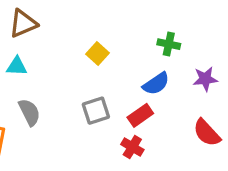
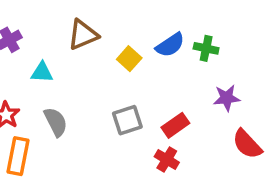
brown triangle: (23, 23) -> (83, 35), moved
purple star: (205, 79) -> (227, 98), moved
blue semicircle: (156, 84) -> (170, 45), moved

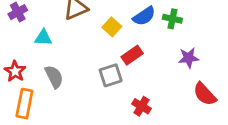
red rectangle: (175, 125) -> (132, 55), moved

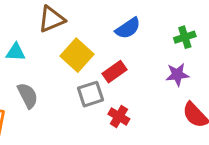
green cross: (172, 19) -> (185, 37), moved, turned -30
yellow square: (112, 27) -> (77, 55), moved, size x1.5
red cross: (141, 106) -> (119, 116), moved

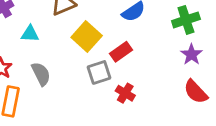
green cross: (185, 37) -> (186, 20), size x1.4
purple star: (177, 75) -> (191, 54), moved, turned -30

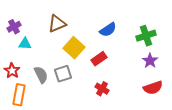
cyan triangle: (30, 34) -> (25, 44), moved
gray square: (99, 72) -> (63, 74), moved
red semicircle: (196, 92) -> (153, 88), turned -66

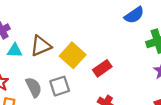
brown triangle: (57, 24) -> (41, 46), moved
blue semicircle: (108, 30) -> (134, 15), moved

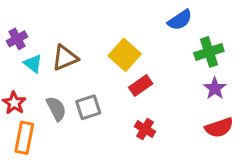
cyan triangle: (15, 51) -> (33, 64), turned 35
yellow square: (73, 55) -> (125, 55), moved

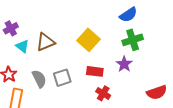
green cross: (209, 52) -> (133, 40), moved
red rectangle: (141, 85) -> (95, 71), moved, turned 42
purple star: (215, 88) -> (124, 64), moved

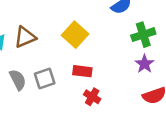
green cross: (133, 40) -> (143, 35), moved
purple star: (124, 64) -> (145, 64), moved

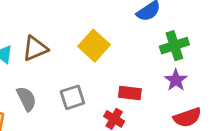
red rectangle: (82, 71) -> (130, 93), moved
gray square: (45, 78) -> (72, 97), moved

